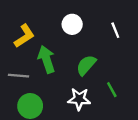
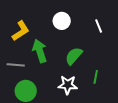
green line: (112, 90) -> (96, 77), turned 40

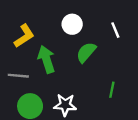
green semicircle: (74, 56) -> (86, 52), moved
white star: (68, 85) -> (65, 105), moved

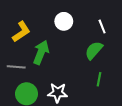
green semicircle: (86, 52) -> (94, 50), moved
green arrow: (46, 59) -> (41, 52), turned 40

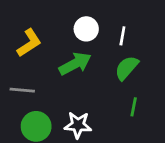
white line: (102, 27) -> (122, 36), moved, turned 32
green arrow: (41, 52) -> (75, 64), moved, turned 40

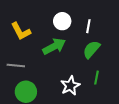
yellow L-shape: (29, 43) -> (21, 31), turned 95
white star: (78, 125) -> (70, 86), moved, turned -30

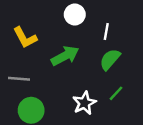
white circle: (62, 21) -> (75, 15), moved
green line: (96, 78) -> (116, 93), turned 32

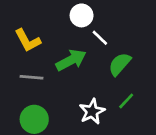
white line: (106, 31) -> (100, 38), moved, turned -56
gray line: (19, 79) -> (32, 77), moved

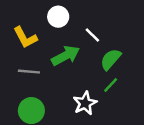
white circle: (82, 15) -> (58, 17), moved
green line: (126, 101) -> (111, 85), moved

